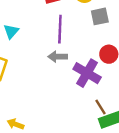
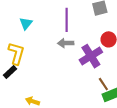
purple cross: (87, 73) -> (91, 56), turned 30

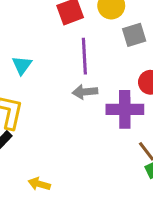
purple cross: (91, 56) -> (125, 109), turned 35

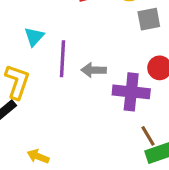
purple line: (84, 56) -> (63, 59), moved

